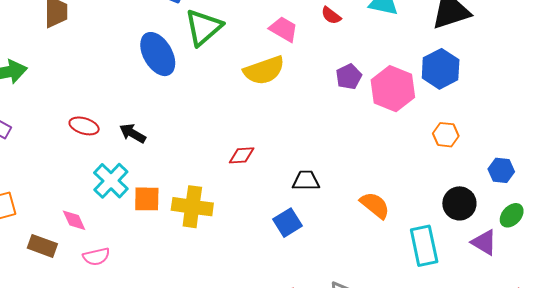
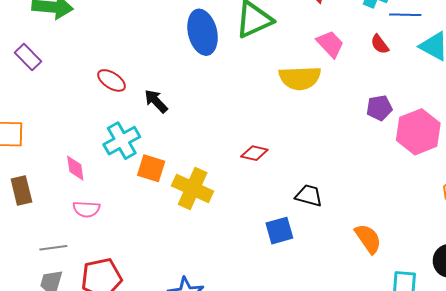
brown rectangle: (42, 246) -> (21, 190), moved, turned 40

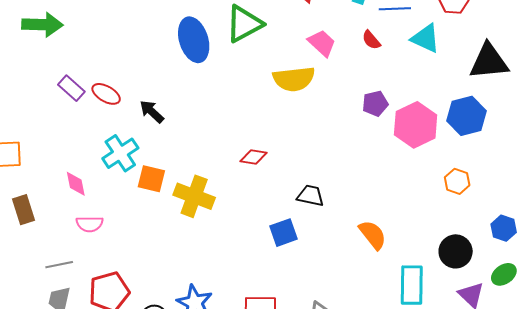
purple rectangle: (28, 57) -> (71, 88), moved

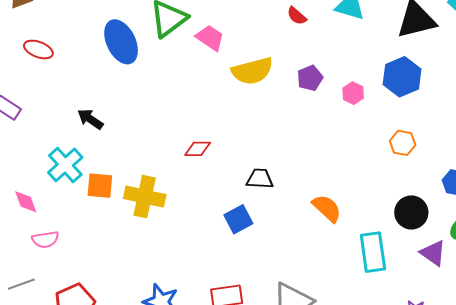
pink trapezoid: (322, 43) -> (210, 38), moved
yellow semicircle: (294, 79) -> (252, 71), moved
red ellipse: (106, 94) -> (38, 49), moved
pink hexagon: (416, 125) -> (353, 93), size x0.5

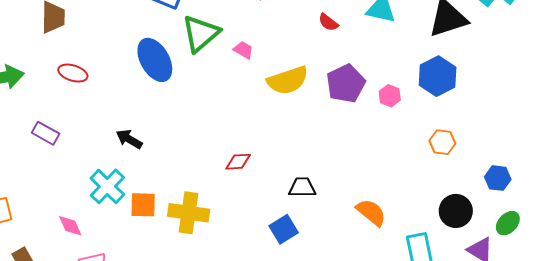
pink trapezoid: (210, 38) -> (243, 50), size x0.7
purple pentagon: (310, 78) -> (346, 84), size x1.5

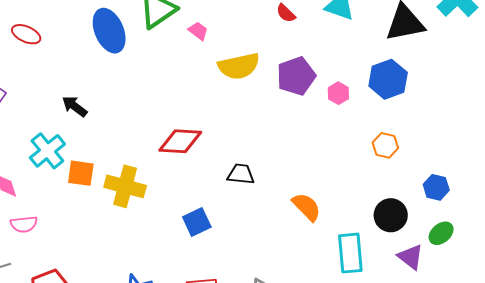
red diamond: (238, 162) -> (180, 141), size x1.6
blue square: (284, 229) -> (197, 222), moved

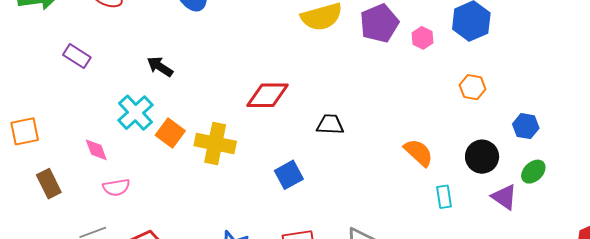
orange square: (81, 173) -> (170, 133), turned 32
orange semicircle: (307, 207) -> (419, 153), moved
cyan rectangle: (350, 253) -> (444, 197), size x0.6

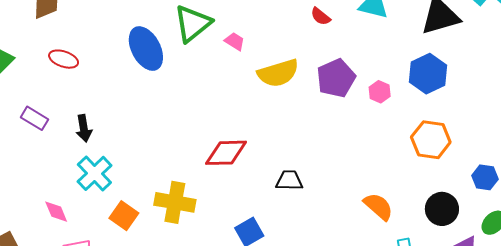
black arrow: (160, 67) -> (84, 128), moved, turned -132
orange hexagon: (473, 87) -> (431, 140), size x1.5
orange square: (170, 133) -> (124, 216), moved

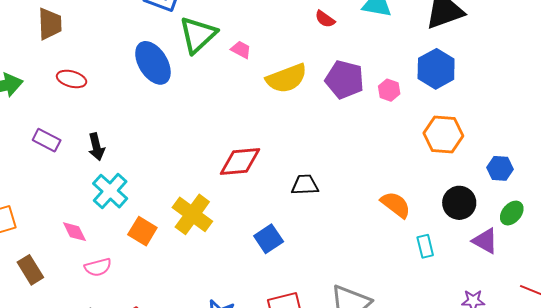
purple pentagon: (336, 78) -> (345, 80), turned -30
yellow cross: (175, 202) -> (192, 214), turned 30

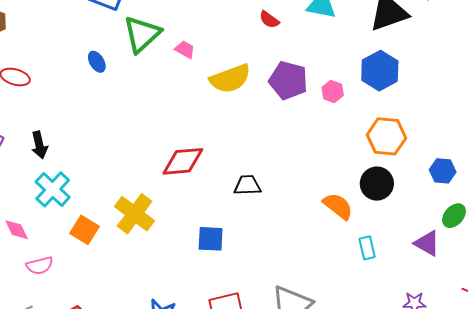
blue ellipse: (153, 63) -> (97, 62), size x0.5
black circle: (459, 203) -> (377, 184), moved
blue square: (269, 239) -> (211, 239), turned 36

